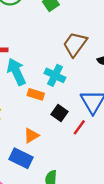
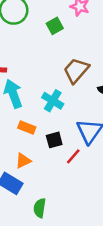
orange rectangle: (36, 94) -> (27, 128), moved
black square: (60, 113) -> (54, 140), turned 35

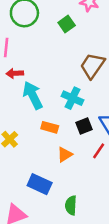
black square: (54, 140) -> (84, 126), moved
orange triangle: (23, 161) -> (65, 155), moved

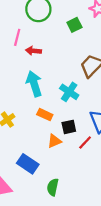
red arrow: (15, 73) -> (33, 51), moved
black square: (84, 126) -> (69, 127), moved

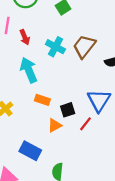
red arrow: (33, 51) -> (25, 37), turned -112
cyan cross: (69, 92) -> (55, 47), moved

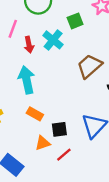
cyan cross: (55, 47) -> (53, 40), moved
red line: (85, 124) -> (64, 155), moved

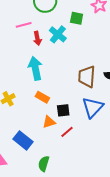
green square: (75, 21) -> (77, 18), turned 32
pink line: (13, 29) -> (24, 25), turned 56
brown trapezoid: (89, 66) -> (87, 77), moved, turned -45

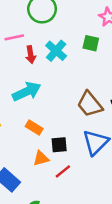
green square: (77, 18) -> (91, 43), moved
cyan arrow: (35, 68) -> (27, 92), turned 75
brown trapezoid: (87, 77) -> (90, 104), turned -45

